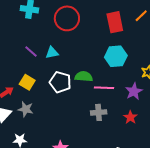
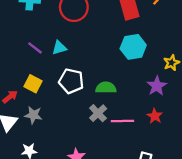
green semicircle: (84, 76) -> (106, 88), moved
pink line: (104, 88) -> (122, 121), moved
gray cross: (99, 112) -> (98, 113), moved, turned -35

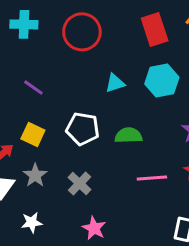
cyan triangle: (59, 48) -> (115, 83), moved
gray cross: (98, 113) -> (80, 184), moved
gray star: (33, 115) -> (35, 175), turned 30

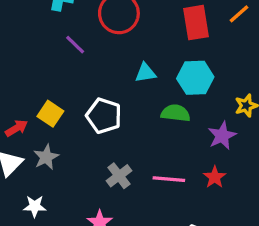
purple line: (33, 88) -> (75, 45), moved
green semicircle: (128, 135) -> (176, 113), moved
gray cross: (80, 184) -> (119, 176), moved

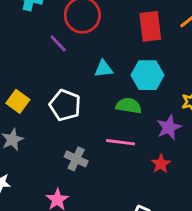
purple line: (75, 45) -> (58, 43), moved
gray cross: (119, 176) -> (76, 159), turned -30
pink line: (169, 179) -> (121, 142), moved

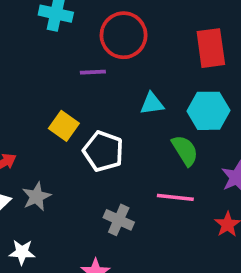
purple line: (58, 43) -> (93, 72), turned -48
yellow square: (18, 101) -> (64, 126), moved
green semicircle: (129, 106) -> (185, 150), turned 50

